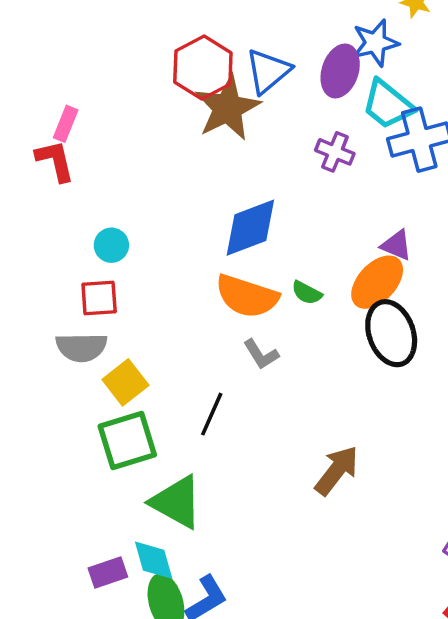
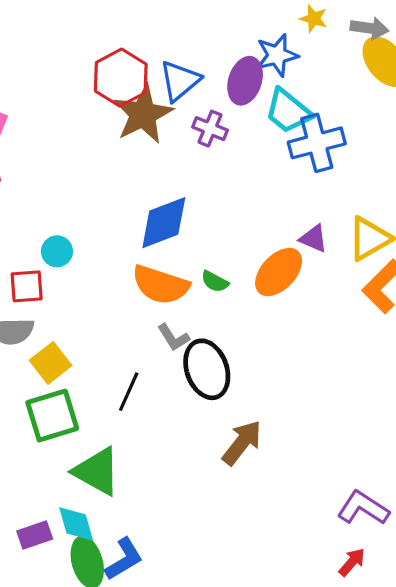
purple cross: (335, 152) -> (210, 129), moved
cyan circle: (111, 245) -> (57, 251), moved
purple triangle: (396, 245) -> (314, 239), moved
black ellipse: (391, 333) -> (207, 369), moved

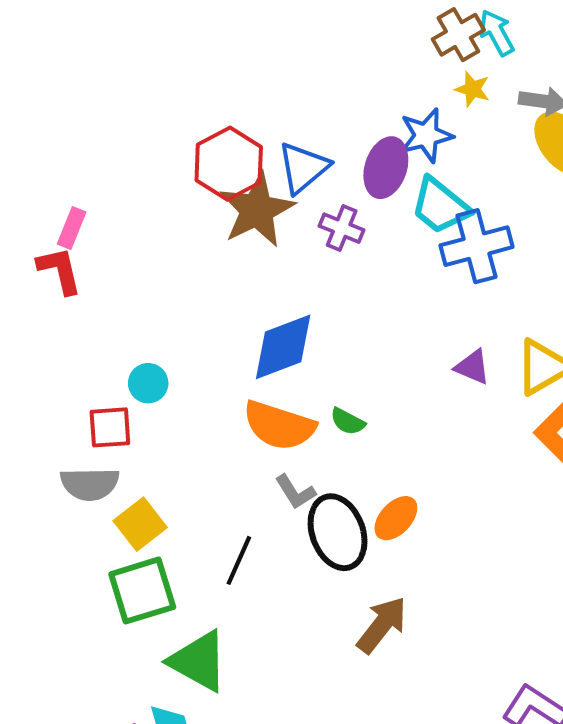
orange ellipse: (279, 272) -> (396, 518), moved, size x0.7

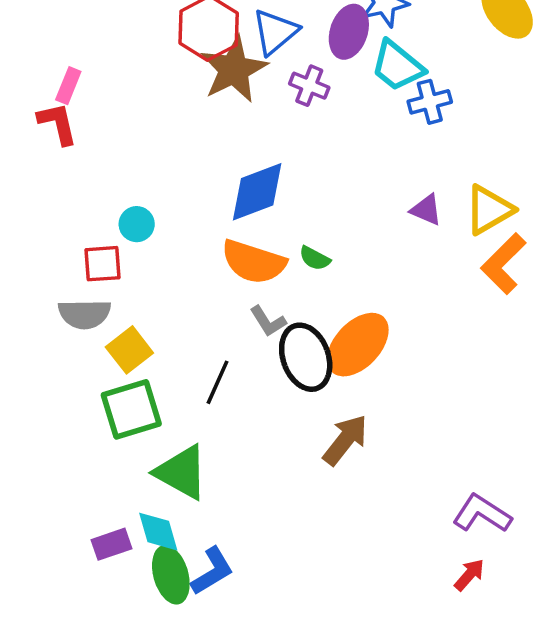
blue cross: (477, 246) -> (430, 102), size x0.7
orange ellipse: (396, 518) -> (358, 345), size x1.6

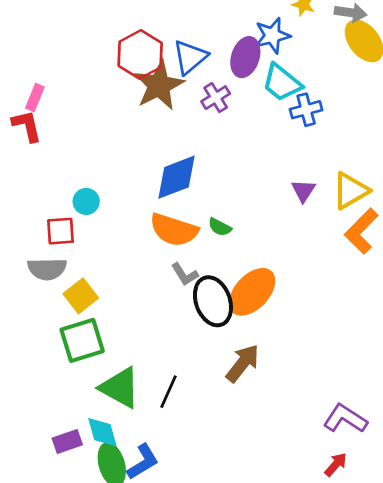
purple cross: (309, 86) -> (216, 98), turned 36
purple triangle: (426, 210) -> (303, 191), turned 40
black line: (218, 382) -> (168, 392), moved

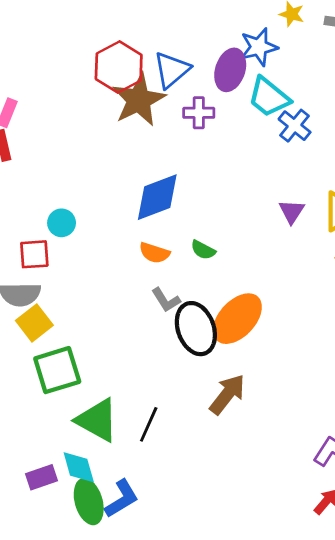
purple cross: (216, 98) -> (199, 113), turned 32
blue cross: (306, 110) -> (295, 126), turned -36
orange semicircle: (174, 230) -> (154, 253), size x0.6
yellow square: (81, 296) -> (34, 323), moved

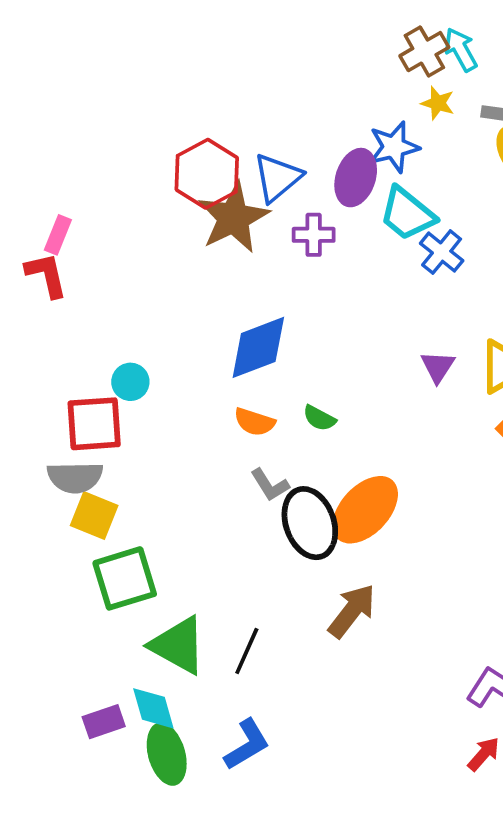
red square: (34, 254) -> (94, 424), size x1.4
yellow square: (34, 323) -> (94, 515), turned -30
blue L-shape: (122, 499) -> (247, 745), moved

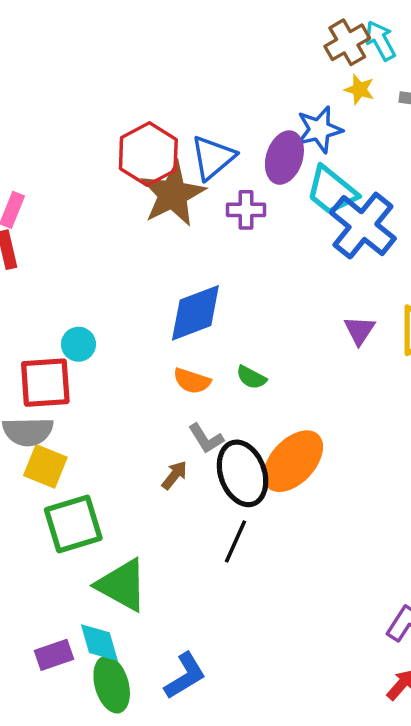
blue cross: (442, 252) -> (363, 226), size x1.6
brown arrow: (352, 611) -> (174, 475), moved, size x0.6
black line: (247, 651) -> (236, 541), moved

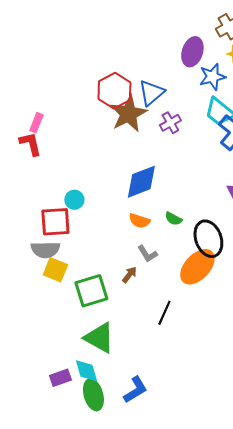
purple ellipse: (284, 158) -> (192, 52), moved
purple cross: (246, 210) -> (170, 123), turned -30
black ellipse: (243, 473) -> (208, 239), moved
green square: (73, 524) -> (91, 291), moved

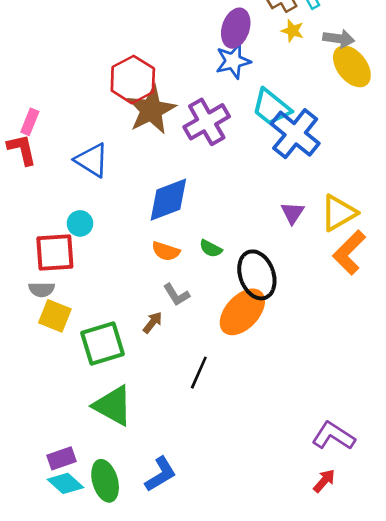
blue star: (212, 77) -> (233, 61), moved
blue triangle: (151, 93) -> (92, 160), moved, turned -48
purple cross: (170, 123) -> (207, 122), size x1.6
gray semicircle: (45, 250) -> (42, 289), size x0.7
cyan diamond: (86, 371) -> (65, 483), moved, turned -32

